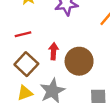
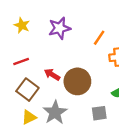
red arrow: (54, 51) -> (52, 75), turned -56

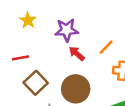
red arrow: (52, 75) -> (77, 54), moved
brown square: (27, 90) -> (36, 83), moved

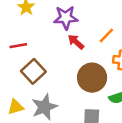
brown circle: (76, 89) -> (92, 78), moved

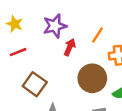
red arrow: (76, 42) -> (70, 47), turned 84
red line: (18, 46) -> (18, 52), moved

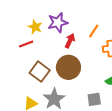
yellow star: (15, 24) -> (35, 27), moved
brown circle: (92, 78) -> (68, 67), moved

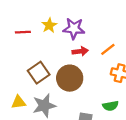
red arrow: (70, 41) -> (80, 51), turned 40
red line: (26, 44) -> (23, 32), moved

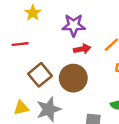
yellow star: (49, 25) -> (33, 13), moved
red line: (23, 32) -> (20, 44), moved

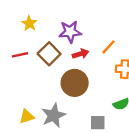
brown square: (40, 75) -> (49, 54), moved

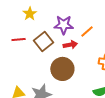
orange line: (108, 47) -> (87, 32), moved

